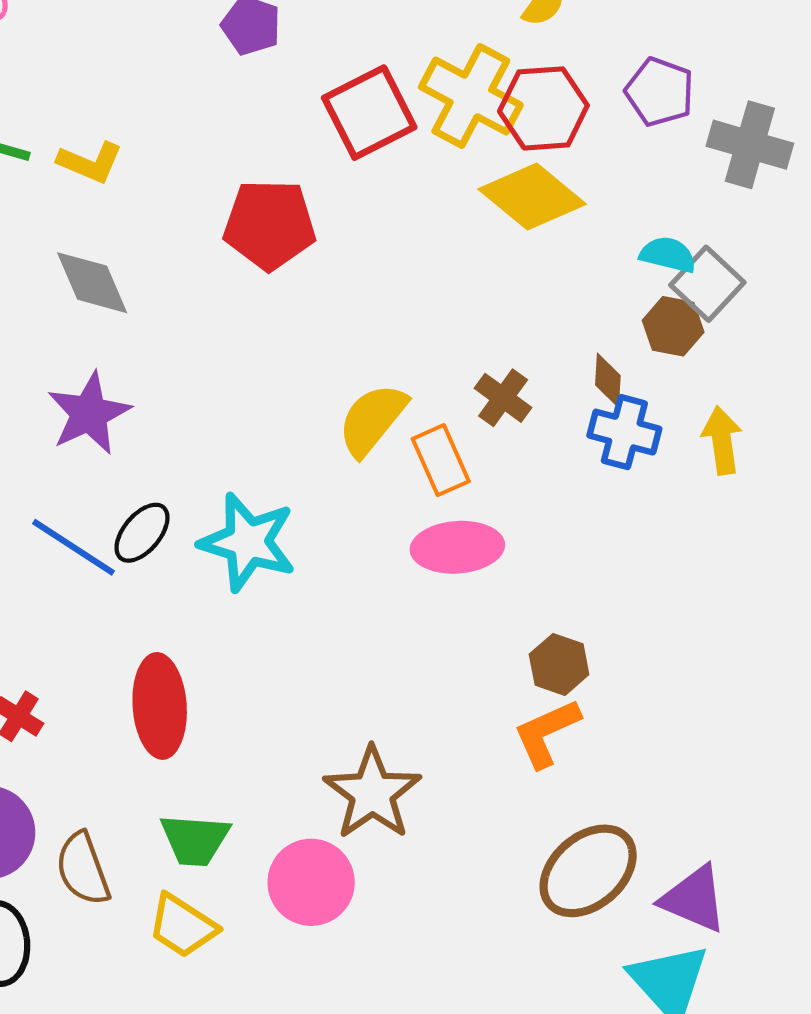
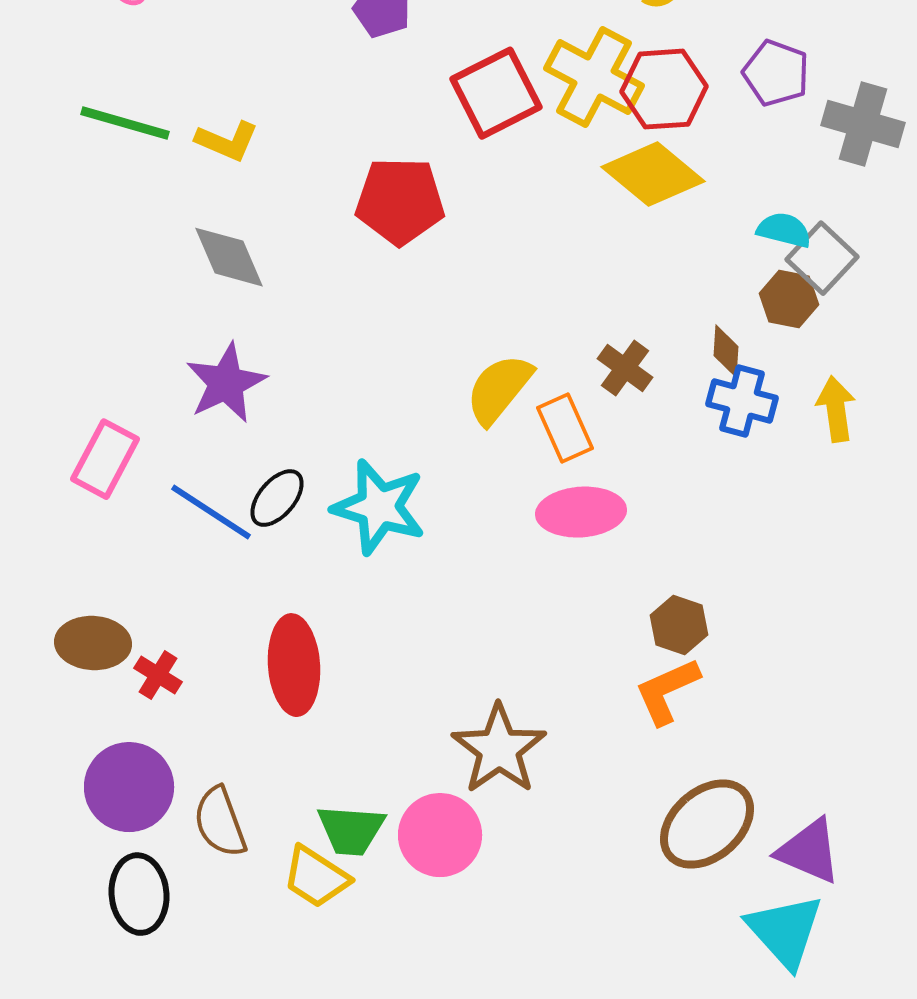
green trapezoid: (195, 840) -> (351, 830), moved

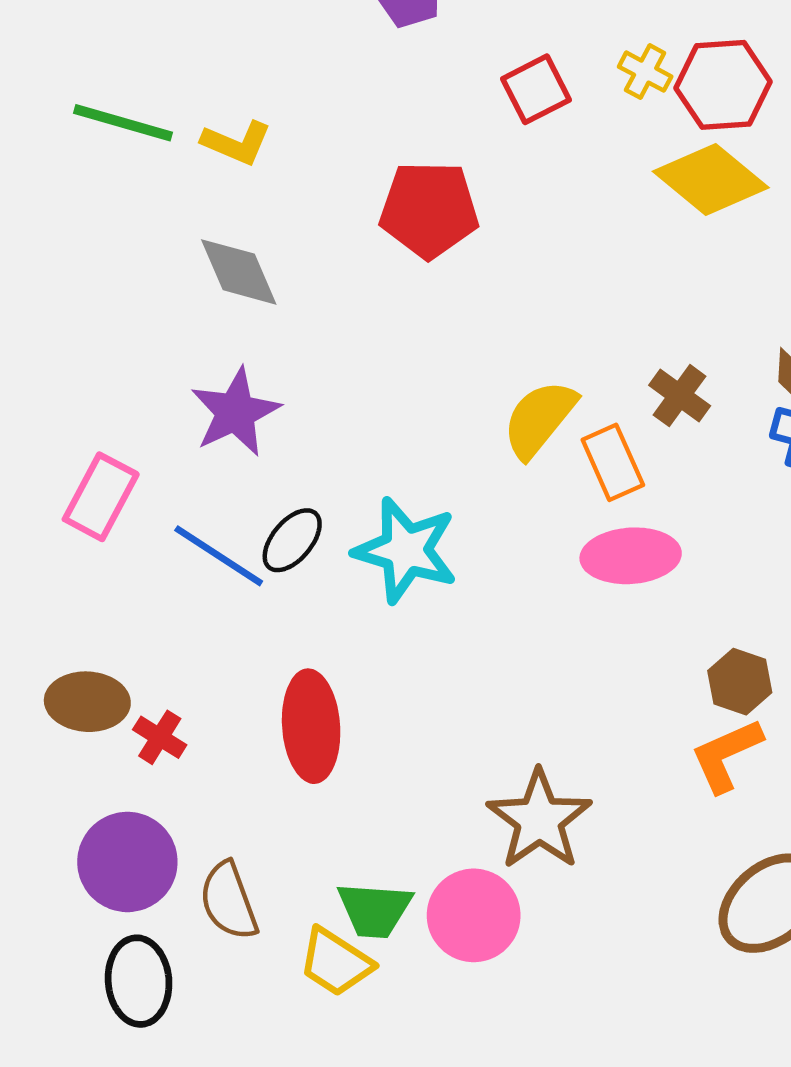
yellow cross: (594, 77) -> (645, 72), size x0.5
red square: (496, 93) -> (536, 89), size x0.7

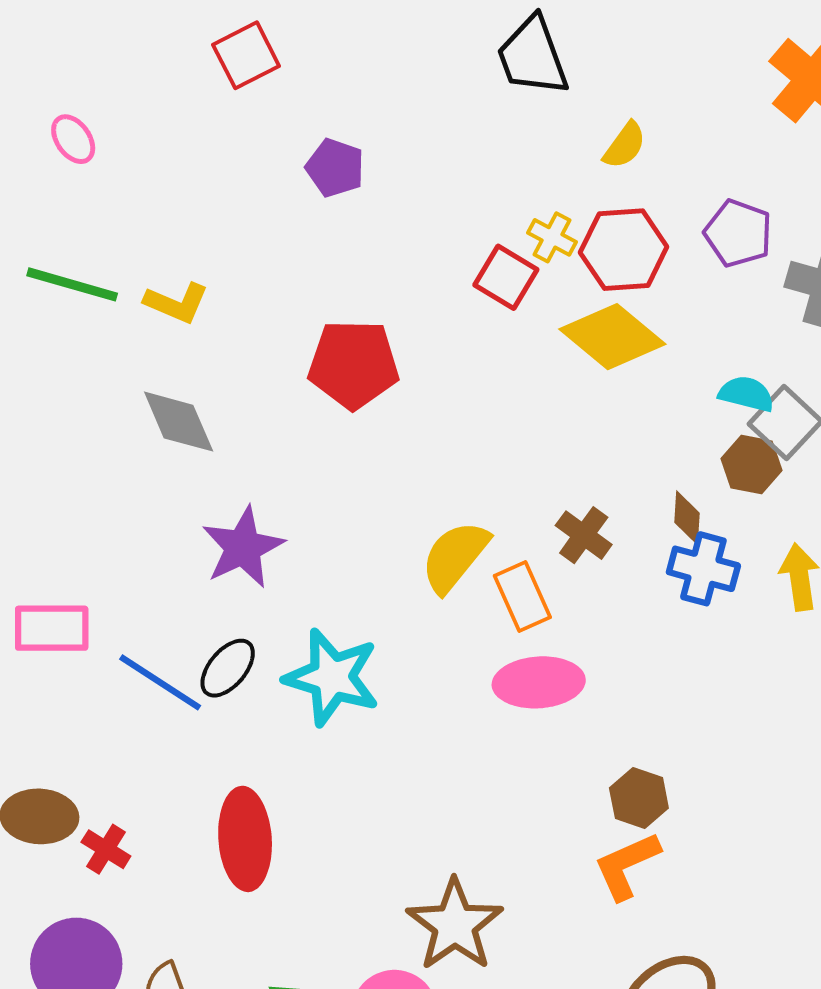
red square: (536, 89) -> (506, 277), moved, turned -32
purple star: (235, 412) -> (243, 547), moved
pink rectangle: (101, 497) -> (52, 628), turned 62

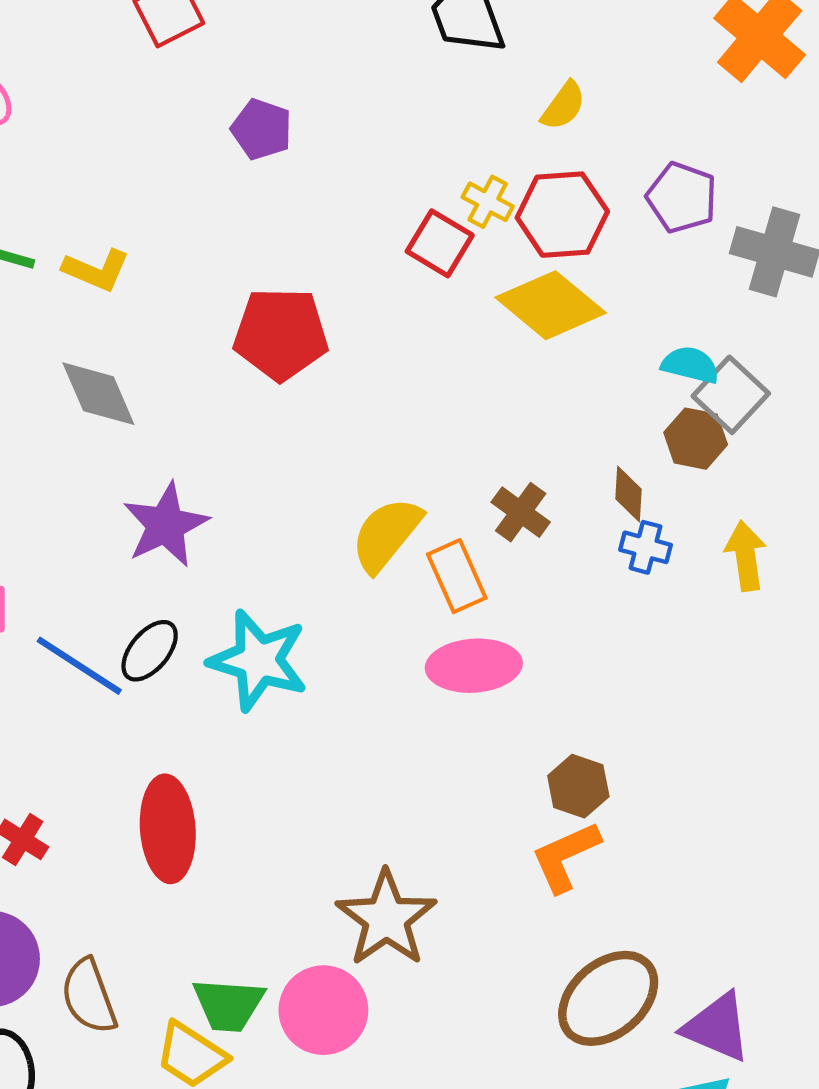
blue cross: (703, 569) -> (645, 547), size x0.7

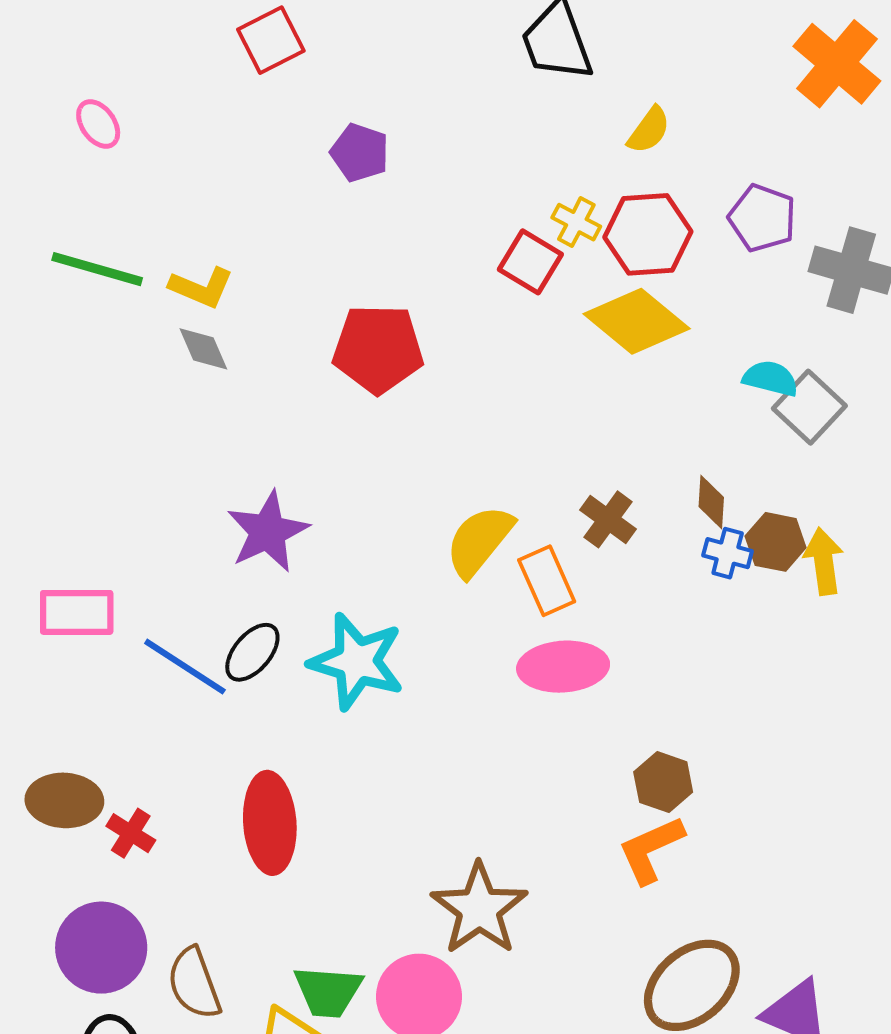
gray diamond: (98, 394) -> (203, 349), moved, size x0.7
brown hexagon: (696, 439) -> (776, 542), moved

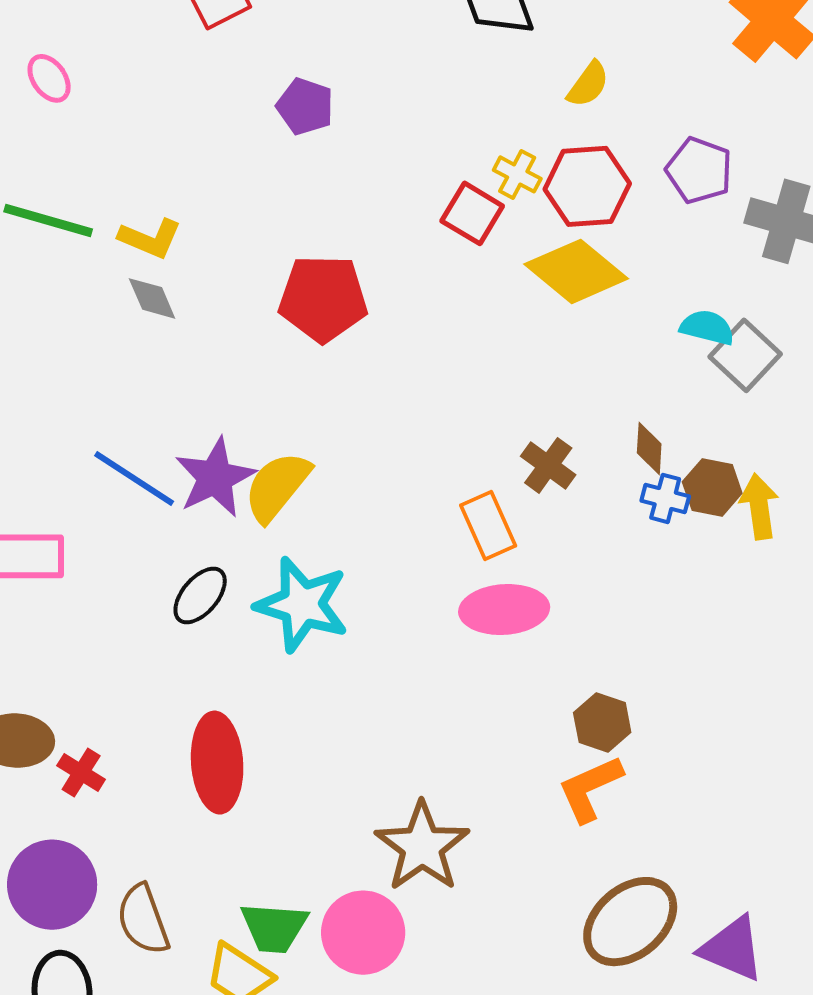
yellow semicircle: (479, 541) -> (277, 486), moved
blue line: (185, 667) -> (134, 478), moved

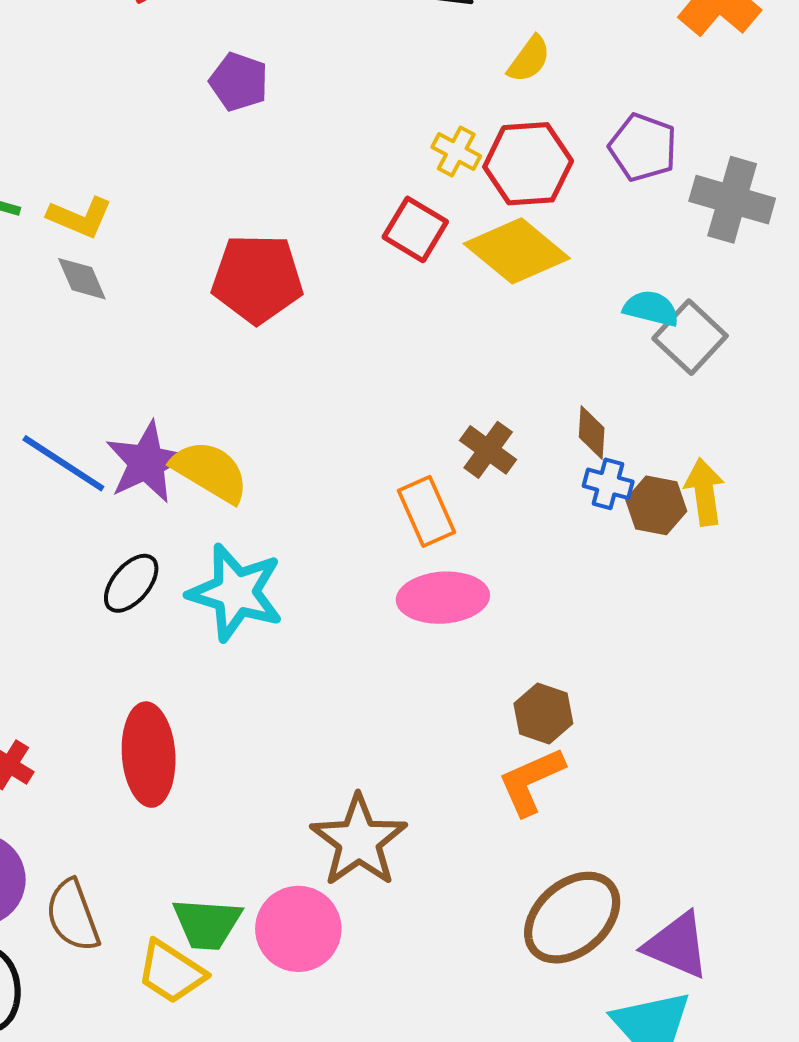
red square: (472, 213) -> (415, 229), moved
yellow semicircle: (277, 486) -> (210, 471), turned 82
brown hexagon: (712, 487) -> (656, 505), moved

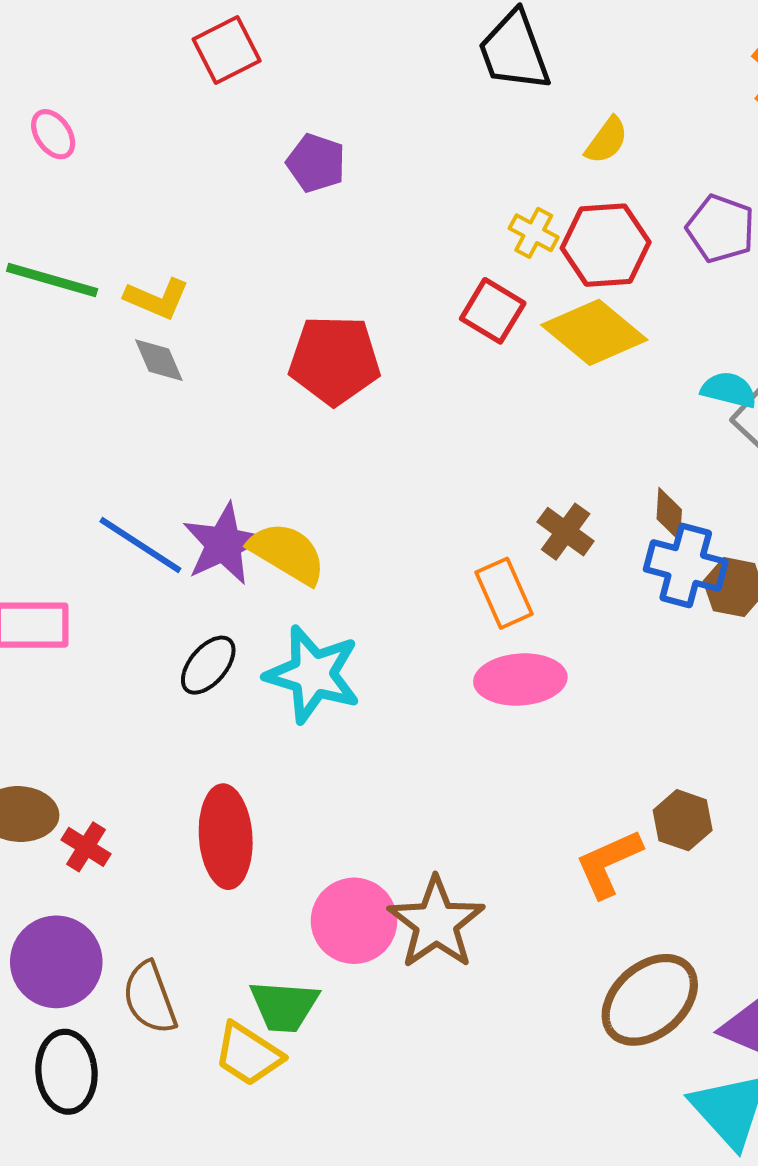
blue cross: (608, 484) -> (686, 566), size x1.6
brown hexagon: (543, 714) -> (683, 820), moved
pink circle: (298, 929) -> (354, 921), moved

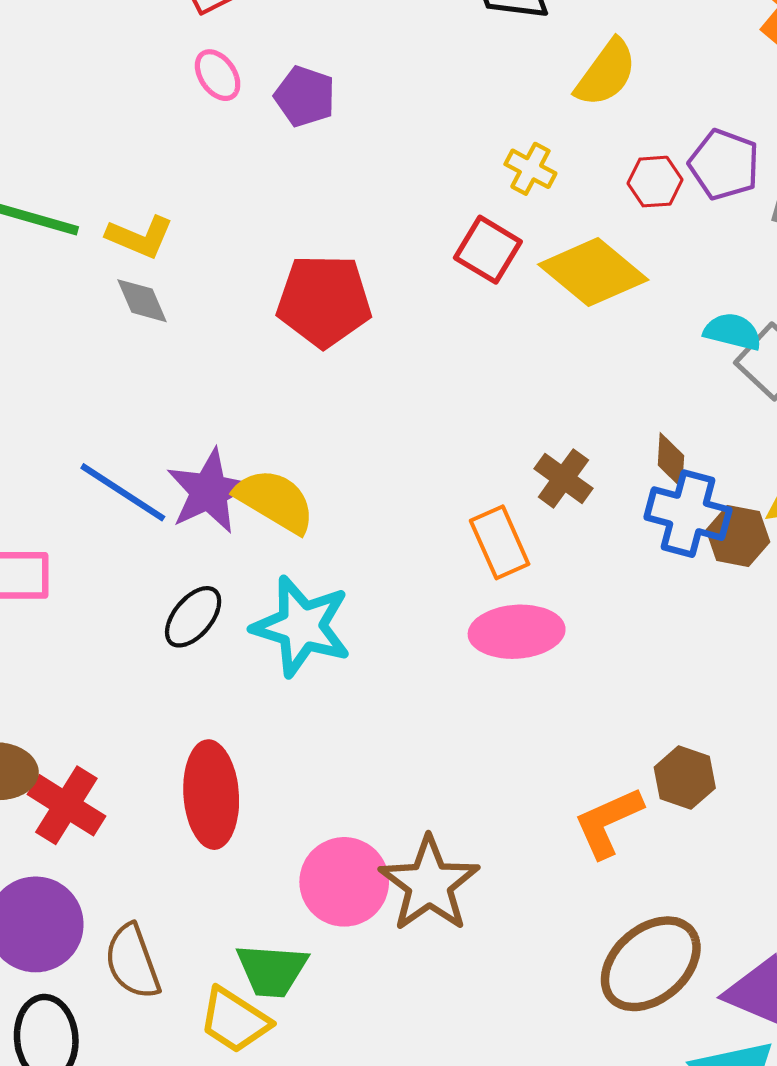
pink ellipse: (53, 134) -> (218, 75), moved
yellow semicircle: (607, 140) -> (606, 73), size x1.4
red hexagon: (606, 245) -> (655, 182), moved, size x0.6
red cross: (86, 847) -> (66, 805), size x1.5

